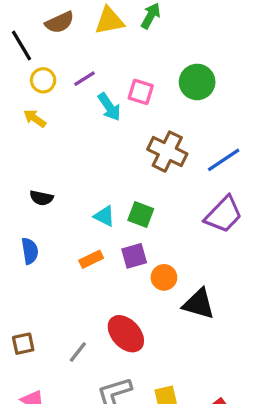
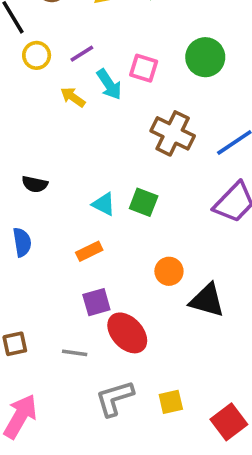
yellow arrow: (35, 118) -> (73, 97), moved
purple square: (134, 256) -> (96, 302), moved
gray line: (78, 352) -> (75, 353), turned 60

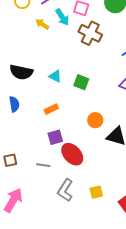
brown cross: (173, 133) -> (90, 33), moved
black semicircle: (35, 184) -> (21, 72), size x1.6
cyan triangle: (104, 204) -> (55, 76), moved
gray L-shape: (115, 398) -> (65, 190), turned -40

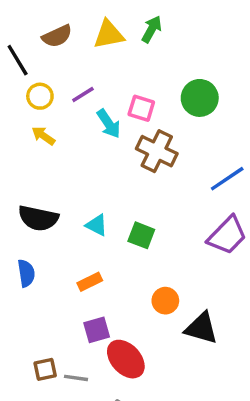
yellow arrow: (42, 24) -> (43, 136), moved
brown square: (10, 160) -> (45, 369), moved

